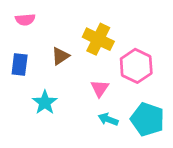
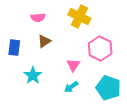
pink semicircle: (25, 20) -> (38, 17), moved
yellow cross: (98, 39) -> (79, 16), moved
cyan arrow: (108, 119) -> (71, 87), moved, turned -56

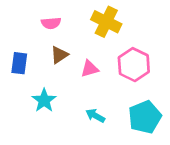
pink triangle: (73, 65) -> (90, 69), moved, turned 40
cyan arrow: (71, 87) -> (95, 116), turned 64
cyan pentagon: (108, 88) -> (145, 117), turned 30

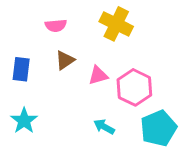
pink hexagon: (134, 65) -> (134, 87), moved
cyan star: (44, 100) -> (24, 121), moved

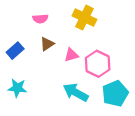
blue rectangle: (21, 69) -> (15, 51), turned 42
cyan star: (24, 121) -> (17, 88), turned -30
cyan arrow: (104, 127) -> (76, 92), size x1.6

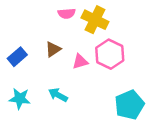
pink semicircle: (40, 19) -> (67, 14), moved
pink hexagon: (98, 64) -> (110, 54), moved
cyan arrow: (76, 92) -> (58, 95), moved, size x0.7

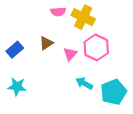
pink triangle: (80, 62) -> (70, 54), turned -32
cyan arrow: (58, 95) -> (84, 83), moved

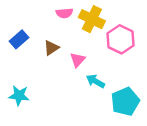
pink hexagon: (96, 47) -> (121, 39), moved
blue rectangle: (15, 50) -> (19, 39), moved
cyan arrow: (84, 83) -> (95, 81), moved

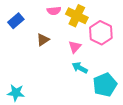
blue rectangle: (19, 39) -> (16, 21), moved
pink triangle: (78, 60) -> (75, 47), moved
cyan star: (19, 96) -> (16, 93), moved

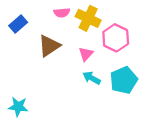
brown triangle: (43, 40) -> (49, 46), size x1.5
cyan pentagon: (105, 85) -> (124, 80), moved

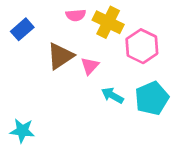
pink triangle: (86, 54) -> (90, 66), moved

